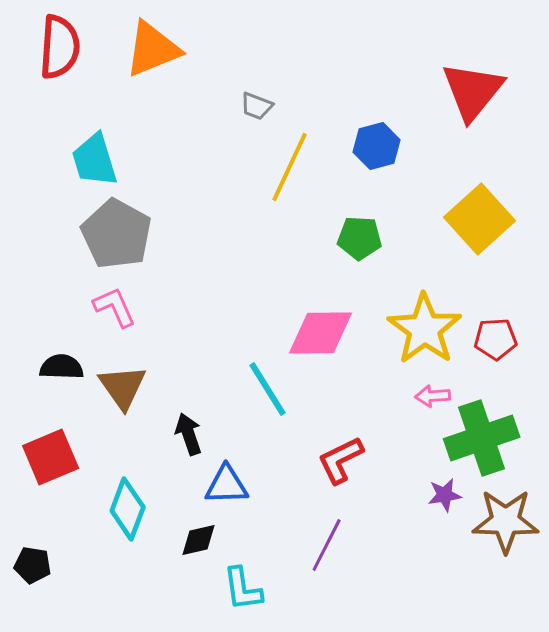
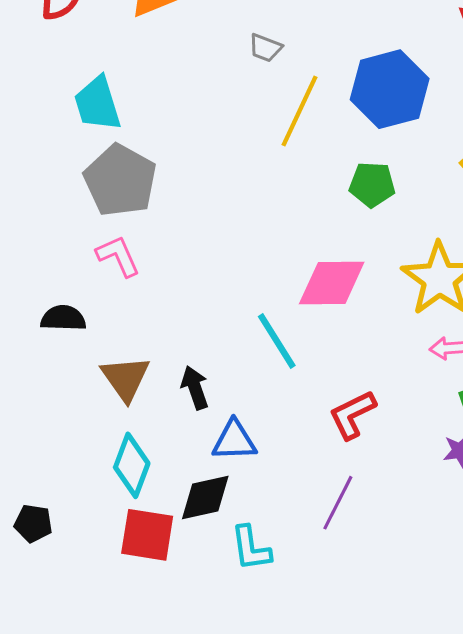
blue hexagon: (377, 146) -> (390, 89), size x1.6
brown triangle: (123, 387) -> (125, 378), moved
red square: (51, 457) -> (147, 535), moved, turned 32
black diamond: (199, 540) -> (205, 497), size x1.4

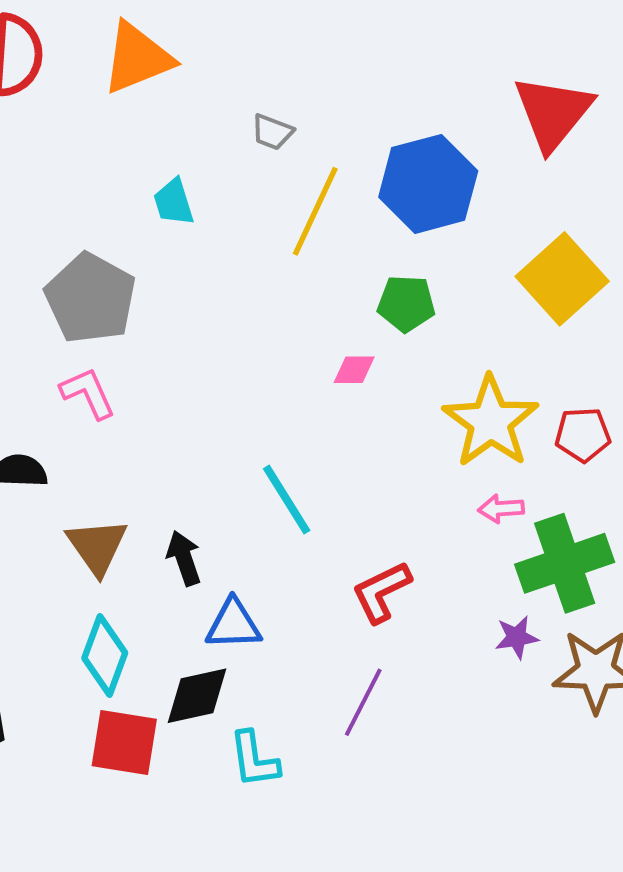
cyan trapezoid: (97, 104) -> (174, 202), moved, size x0.7
pink diamond: (332, 283) -> (354, 370), moved, size x0.5

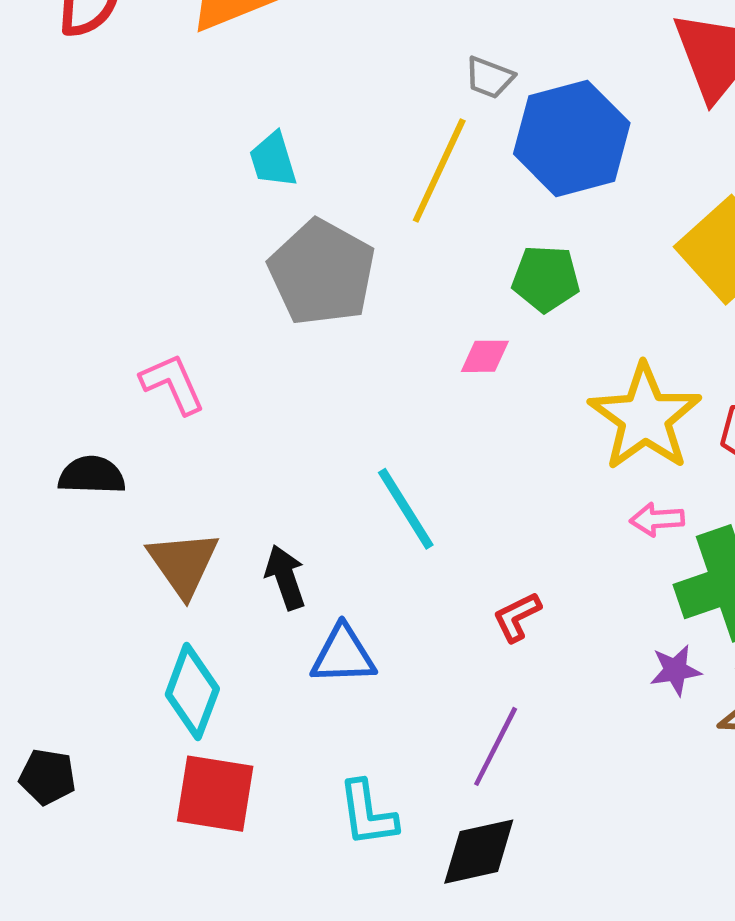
gray trapezoid: (272, 132) -> (489, 78), moved
gray pentagon: (90, 298) -> (322, 273), moved
red L-shape: (381, 592) -> (517, 617), size x0.7
black diamond: (197, 696) -> (479, 852), moved

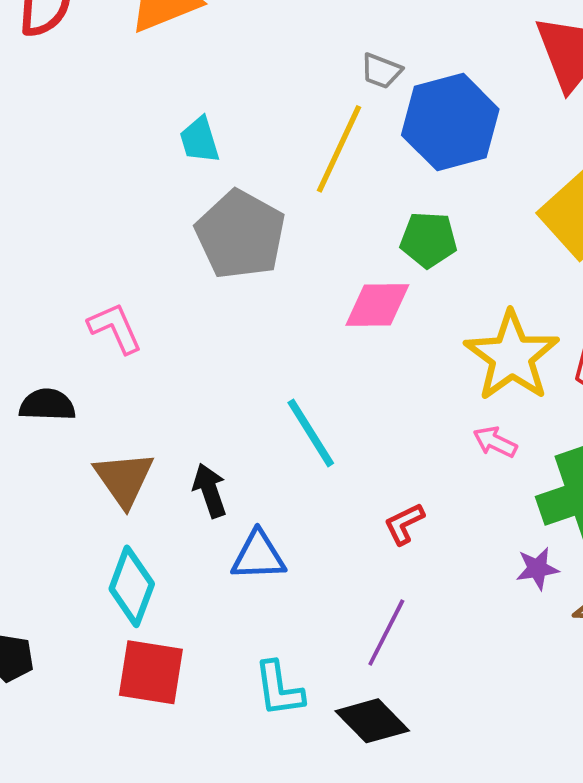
pink diamond: (485, 356) -> (377, 305), size x1.6
pink arrow: (657, 519) -> (495, 442), moved, turned 30
black diamond: (479, 852) -> (372, 721), turned 58

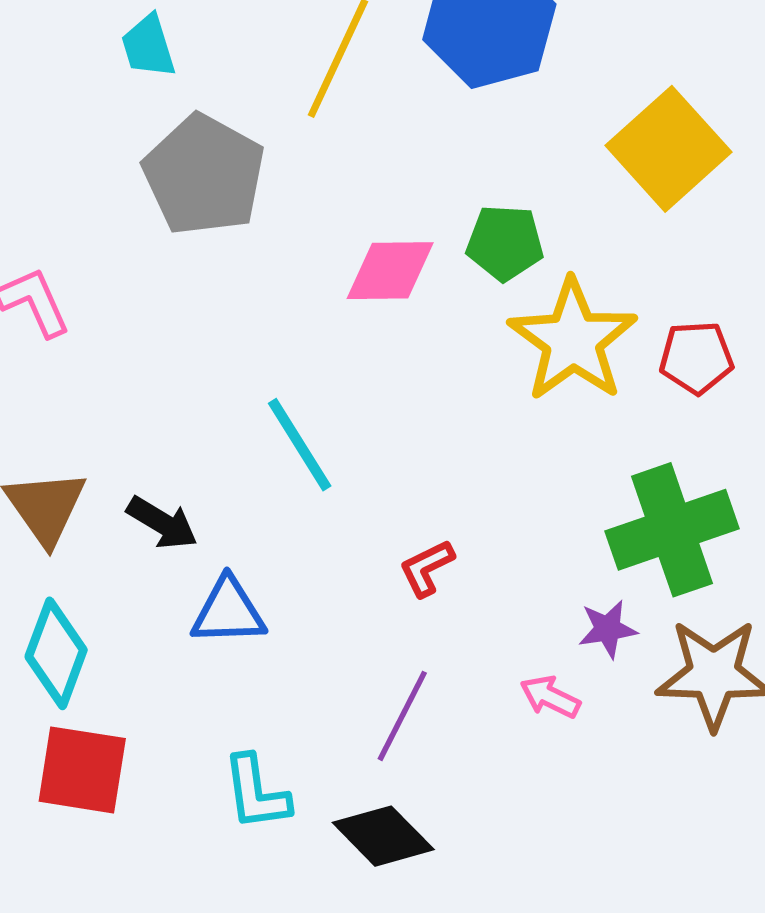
green pentagon: (429, 240) -> (505, 243), moved
pink arrow: (495, 442) -> (550, 697), moved
black arrow: (210, 491) -> (162, 523), turned 140

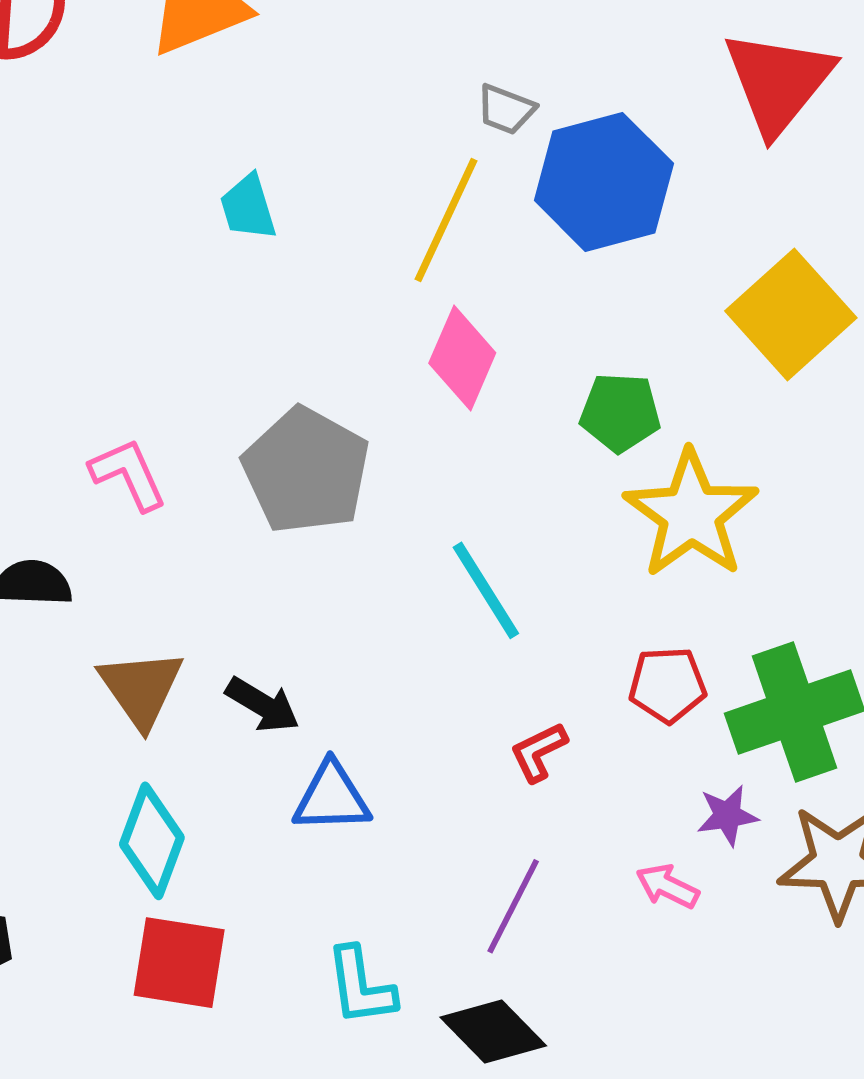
gray pentagon: (204, 175) -> (306, 471), moved
pink diamond: (390, 271) -> (462, 358), moved, turned -66
red pentagon: (696, 358) -> (667, 685), moved
cyan line: (300, 445) -> (486, 590), moved

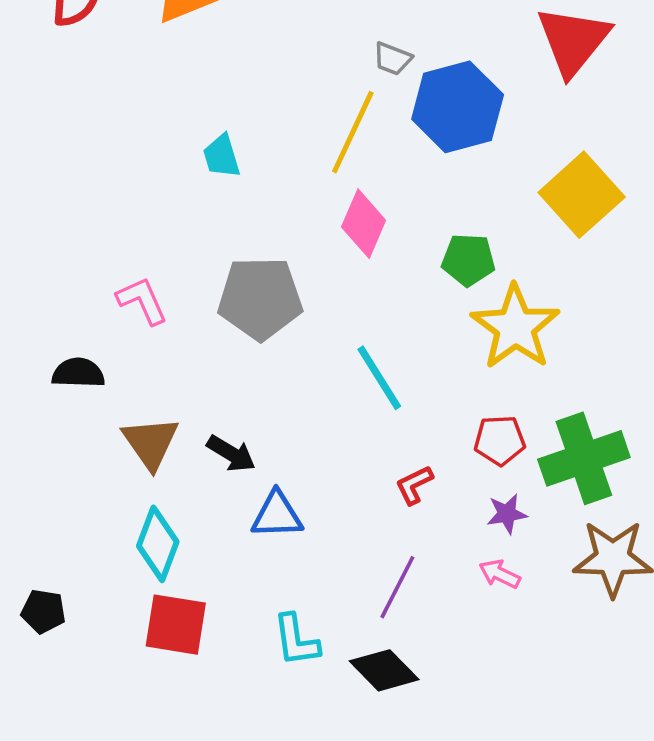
cyan trapezoid: (248, 207) -> (222, 156), moved
gray pentagon: (306, 471) -> (260, 298), turned -30
purple star: (727, 815) -> (507, 514), moved

